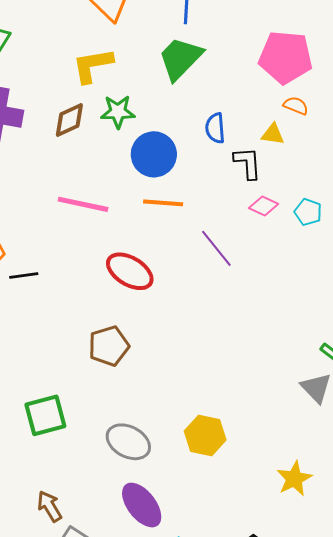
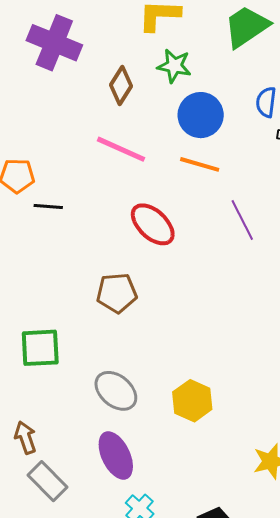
brown diamond: (69, 120) -> (121, 86), moved, turned -45

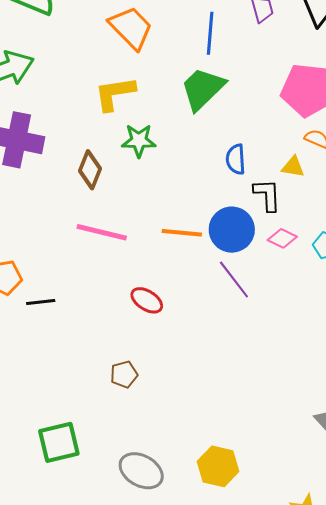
blue circle: (201, 115) -> (232, 230), moved
red ellipse: (153, 224) -> (147, 300), size x0.7
brown pentagon: (117, 293) -> (124, 374), size x0.7

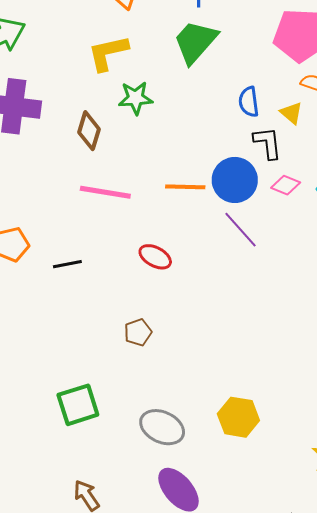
blue semicircle: (236, 159) -> (249, 102), moved
yellow triangle: (293, 167) -> (291, 113), turned 35
black line: (41, 302) -> (67, 264), moved

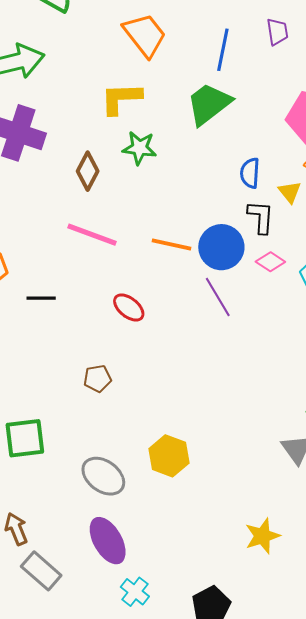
yellow hexagon: (238, 417) -> (169, 456), moved

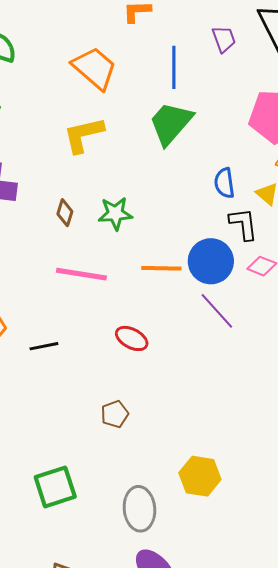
green star: (139, 148) -> (115, 214), moved
brown diamond: (88, 171) -> (65, 213), size x0.7
gray ellipse: (103, 476) -> (139, 509), turned 60

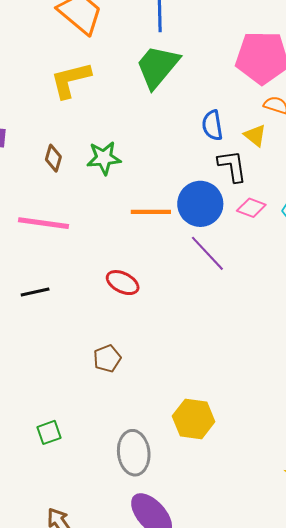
pink line: (81, 274) -> (43, 223), moved
green square: (55, 487) -> (49, 432), size x0.6

